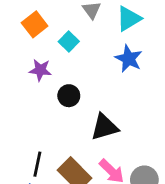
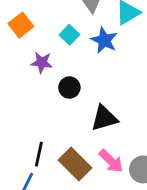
orange square: (35, 24) -> (21, 25), moved
blue star: (129, 59) -> (104, 40), moved

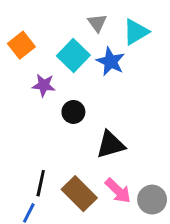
cyan square: (69, 35) -> (73, 56), size x1.5

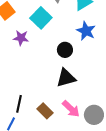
blue star: (111, 61) -> (86, 31), moved
black circle: (73, 112) -> (65, 50), moved
brown rectangle: (79, 194) -> (45, 111), size x0.7

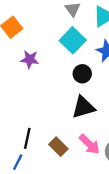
cyan square: (41, 18) -> (73, 40), moved

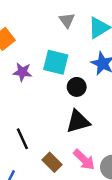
cyan square: (73, 40) -> (56, 62), moved, turned -30
black line: (27, 138) -> (22, 139), moved, turned -36

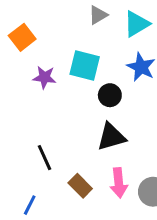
gray triangle: (67, 20) -> (98, 15), turned 35
pink arrow: (84, 160) -> (119, 183), turned 40

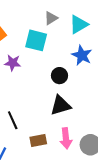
cyan square: (85, 65) -> (36, 40), moved
brown rectangle: (80, 186) -> (38, 140), turned -56

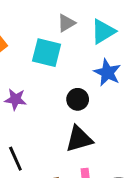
purple star: (13, 63) -> (15, 99), moved

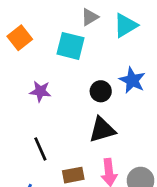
blue star: (107, 72) -> (132, 80), moved

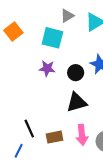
purple star: (40, 91) -> (47, 68), moved
black line: (40, 149) -> (29, 129), moved

